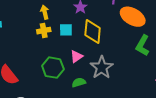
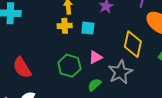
yellow diamond: (93, 31) -> (133, 44), moved
green semicircle: (79, 82) -> (94, 85), turned -32

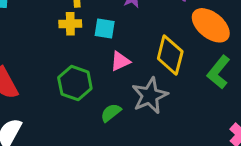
pink triangle: (95, 57) -> (120, 61), moved

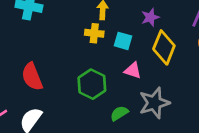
yellow diamond: (170, 55) -> (164, 47), moved
pink triangle: (120, 61) -> (133, 70), turned 36

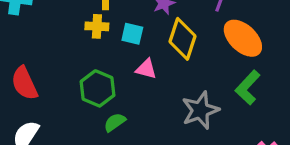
gray star: (154, 103) -> (200, 110), moved
green semicircle: (119, 113) -> (115, 122), moved

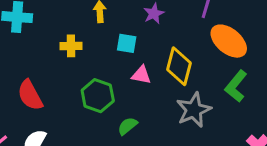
yellow cross: (97, 26) -> (71, 46), moved
yellow diamond: (183, 39) -> (179, 66), moved
green semicircle: (115, 122) -> (127, 126), moved

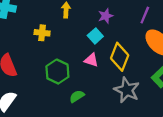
cyan square: (127, 43) -> (95, 36), moved, turned 32
gray star: (194, 110) -> (127, 90), turned -30

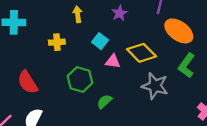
cyan square: (95, 36) -> (100, 41), moved
yellow diamond: (120, 57) -> (141, 53), turned -56

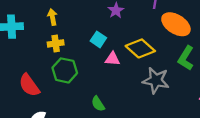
yellow arrow: (78, 14) -> (52, 17), moved
green hexagon: (80, 79) -> (65, 70), moved
green semicircle: (104, 101) -> (98, 104), moved, turned -77

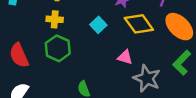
yellow diamond: (140, 48) -> (139, 24), moved
pink triangle: (112, 59) -> (125, 57), moved

